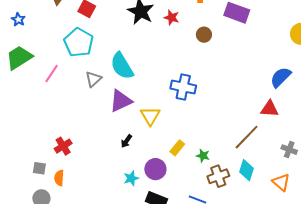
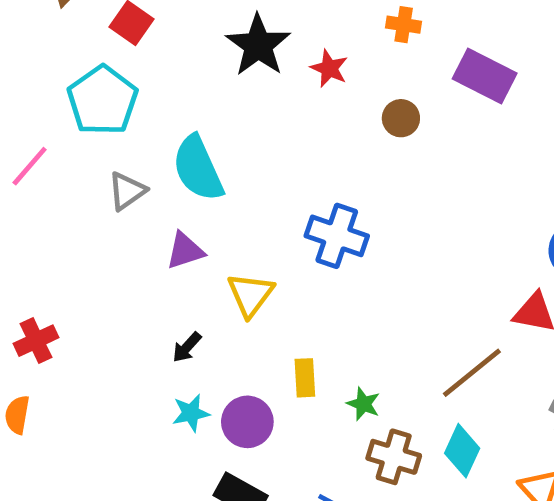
purple triangle: (121, 101) -> (185, 251), size x0.7
yellow rectangle: (177, 148) -> (305, 378), turned -49
brown cross: (218, 176) -> (394, 457), turned 30
cyan star: (131, 178) -> (191, 413), moved

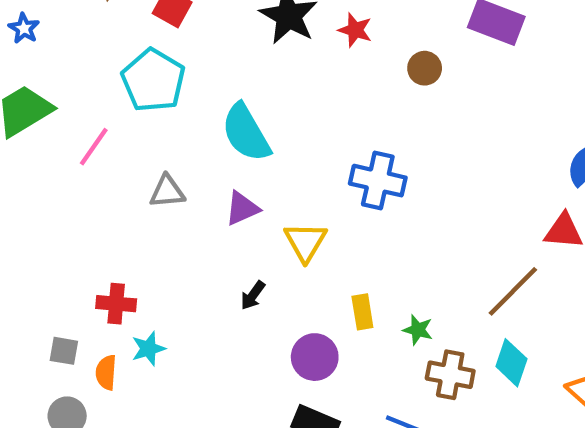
gray triangle: (127, 191) -> (167, 192), moved, turned 36
red cross: (36, 341) -> (116, 304), turned 36
cyan star: (191, 413) -> (148, 349), moved

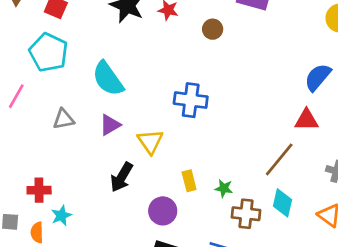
black arrow: (253, 295) -> (122, 177), size x1.6

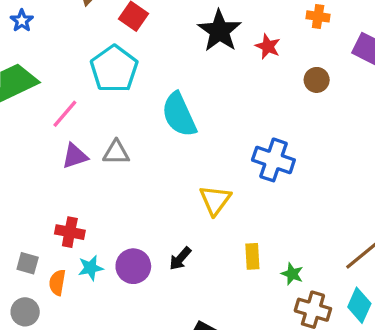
purple triangle: (110, 125) -> (75, 156), moved
black arrow: (122, 177) -> (180, 259), moved, size x0.7
purple circle: (163, 211) -> (133, 266), moved

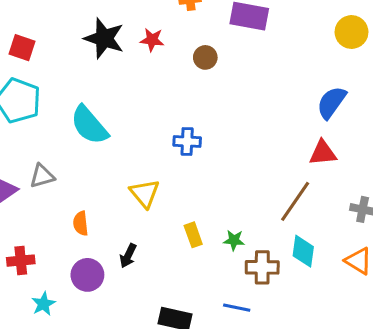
blue cross: (273, 160) -> (187, 142), size x0.7
cyan star: (91, 268) -> (43, 304), moved
orange semicircle: (57, 282) -> (81, 223), moved

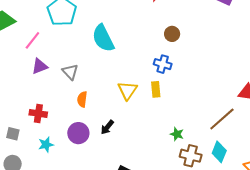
brown circle: (205, 57) -> (172, 34), moved
gray triangle: (42, 176) -> (70, 72), moved, turned 48
yellow rectangle: (193, 235) -> (156, 89), moved

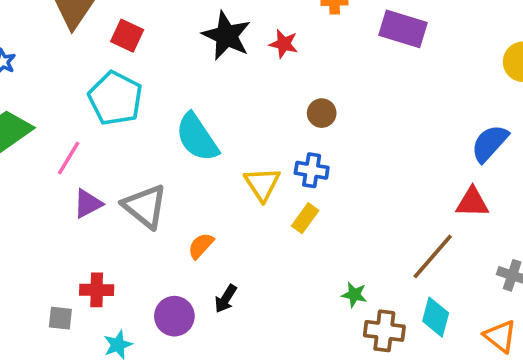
gray triangle: (70, 72) -> (145, 206), size x1.5
yellow rectangle: (156, 89) -> (305, 218), turned 49
yellow triangle: (127, 90) -> (262, 184), moved
orange semicircle: (82, 99) -> (201, 246), moved, turned 42
gray square: (13, 134) -> (60, 318), moved

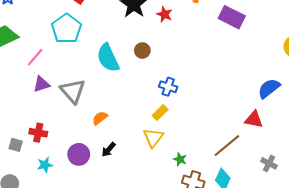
brown circle: (322, 113) -> (142, 51), moved
yellow triangle: (262, 184) -> (153, 138), moved

